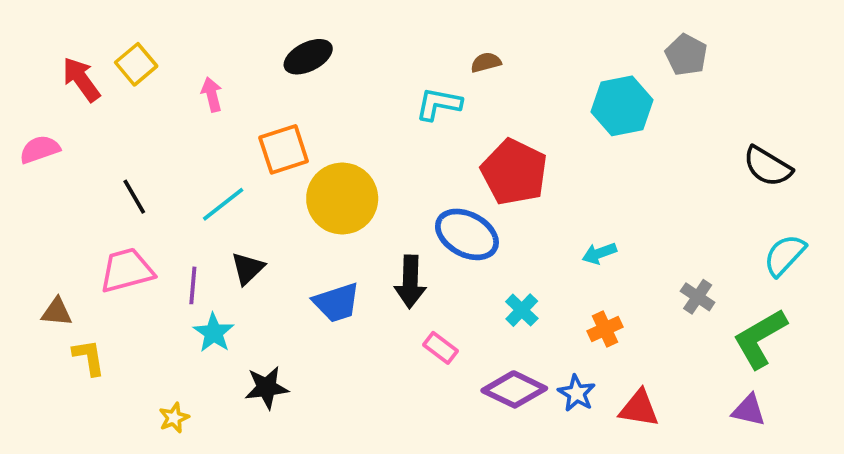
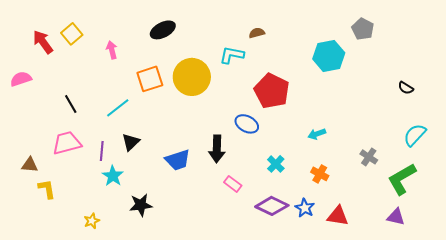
black semicircle: (768, 166) -> (406, 88), size x0.6
yellow circle: (342, 199) -> (192, 77), moved
blue ellipse: (467, 234) -> (247, 124), size x0.7
orange cross: (605, 329) -> (320, 174), turned -36

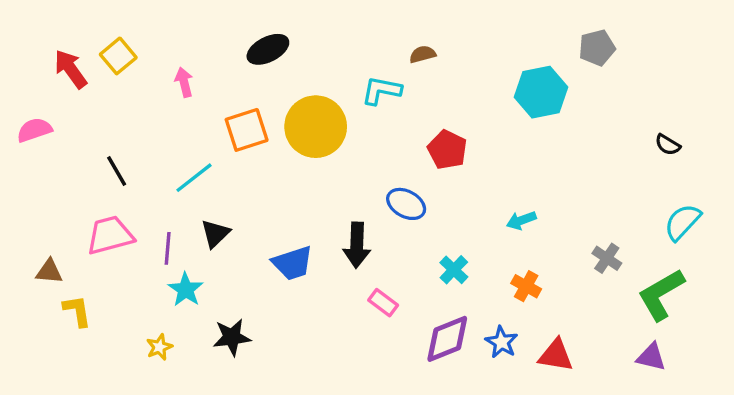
gray pentagon: (363, 29) -> (597, 48), turned 30
red pentagon: (272, 91) -> (447, 150), size x0.7
purple diamond: (272, 206) -> (447, 339), turned -48
yellow star: (92, 221) -> (159, 347), moved

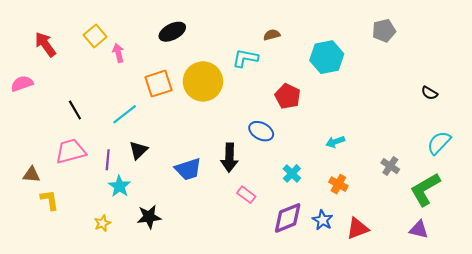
yellow square: (118, 56) -> (95, 36), moved
cyan hexagon: (541, 92) -> (327, 57), moved
red triangle: (556, 355) -> (357, 229), turned -30

